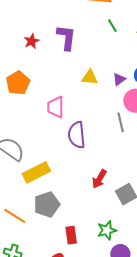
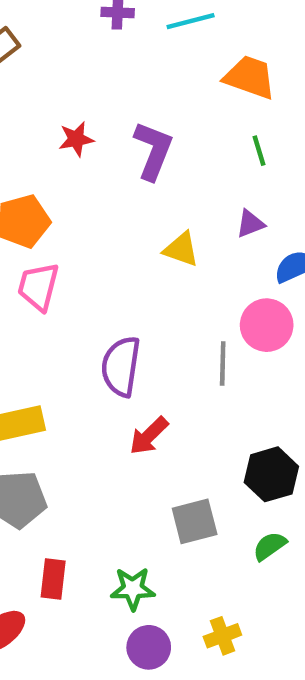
purple triangle: (119, 79) -> (250, 224), moved
pink trapezoid: (56, 107) -> (38, 286), moved
red arrow: (99, 179) -> (149, 436), moved

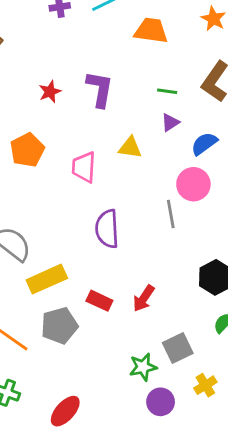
green line: (259, 151) -> (167, 91), moved, turned -54
pink trapezoid: (38, 286) -> (84, 167), moved
red arrow: (149, 436) -> (144, 298), moved
gray square: (195, 521) -> (178, 348), moved
red rectangle: (53, 579) -> (99, 301), moved, turned -60

